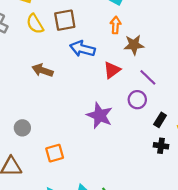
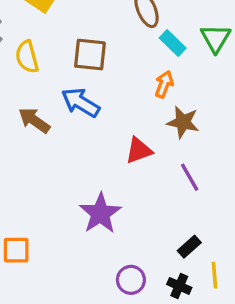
yellow semicircle: (35, 24) -> (27, 57), moved
blue arrow: (82, 49) -> (81, 102), moved
purple circle: (137, 100) -> (131, 280), moved

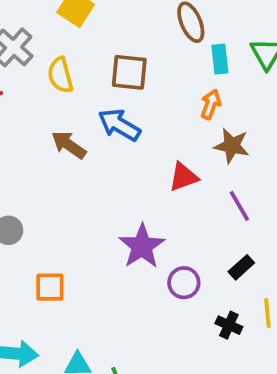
cyan rectangle: (173, 43) -> (220, 59), turned 40
black rectangle: (189, 247) -> (241, 267), moved
purple circle: (131, 280) -> (184, 283), moved

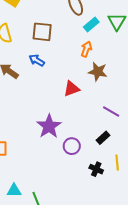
cyan rectangle: (220, 59) -> (91, 25), turned 56
blue arrow: (119, 125) -> (37, 60), size x0.7
purple line: (239, 206) -> (111, 112), moved, turned -30

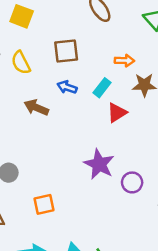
cyan rectangle: (91, 25) -> (102, 88), moved
orange arrow: (86, 49) -> (125, 61), turned 84

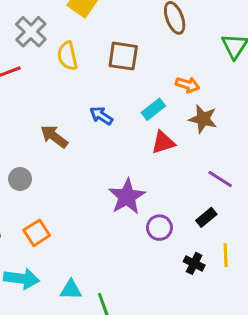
blue arrow: (67, 87) -> (101, 116), moved
brown arrow: (36, 108) -> (54, 136), moved
orange square: (44, 204) -> (37, 233), moved, turned -35

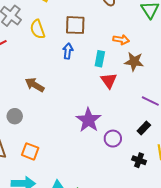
cyan rectangle: (153, 109) -> (100, 59), turned -35
blue arrow: (101, 116) -> (68, 51), moved, turned 70
red triangle: (163, 142) -> (109, 81), turned -42
orange square: (37, 233) -> (30, 151), turned -30

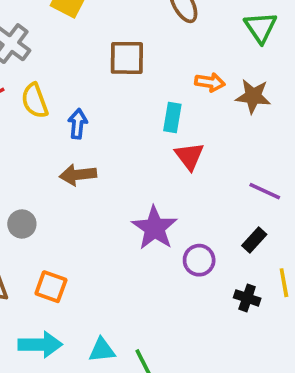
yellow semicircle: (38, 29) -> (35, 101), moved
blue arrow: (68, 51) -> (78, 124), moved
brown star: (134, 62) -> (253, 96), moved
brown arrow: (35, 85) -> (78, 175), moved, turned -36

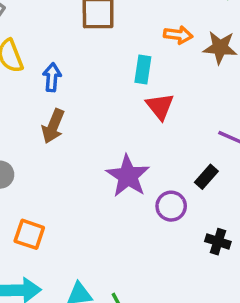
brown arrow: (78, 175) -> (53, 126), turned -60
black rectangle: (254, 240) -> (206, 177), moved

